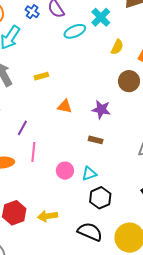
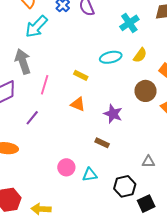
cyan ellipse: (75, 31) -> (111, 57), moved
yellow rectangle: (41, 76) -> (81, 75), moved, turned 32
pink line: (33, 152) -> (45, 85), moved
black hexagon: (100, 198) -> (125, 186), moved

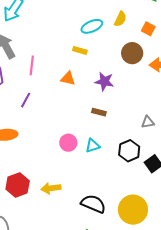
yellow rectangle: (81, 75) -> (80, 50), moved

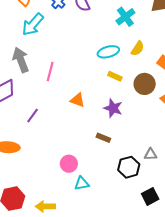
yellow rectangle: (80, 50) -> (115, 76), moved
pink line: (32, 65) -> (50, 71), moved
cyan triangle: (93, 146) -> (82, 183), moved
black hexagon: (129, 151) -> (129, 167), moved

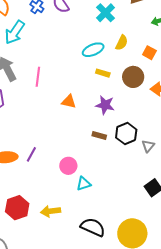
purple line: (33, 116) -> (31, 154), moved
gray triangle: (151, 154) -> (148, 146), turned -40
black hexagon: (129, 167) -> (126, 134), moved

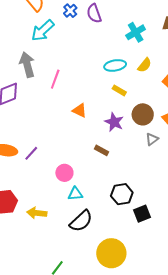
brown circle: (133, 77) -> (143, 114), moved
black hexagon: (126, 134) -> (122, 194), moved
gray triangle: (148, 146) -> (152, 139), moved
black semicircle: (93, 227) -> (81, 221), moved, turned 100

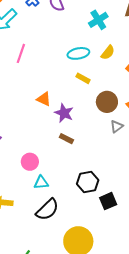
pink line: (55, 79) -> (21, 53), moved
purple star: (114, 122) -> (64, 113), moved

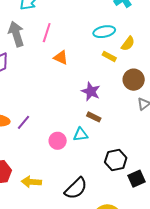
yellow semicircle: (108, 53) -> (128, 44), moved
orange triangle: (44, 99) -> (61, 58), moved
cyan triangle: (41, 183) -> (80, 135), moved

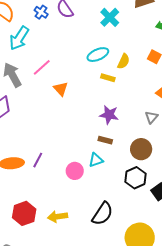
pink line: (47, 33) -> (42, 67), turned 42
orange triangle: (61, 58) -> (61, 89), turned 35
brown circle: (134, 80) -> (141, 149), moved
purple star: (91, 91) -> (109, 115), moved

